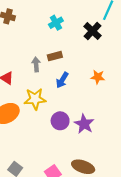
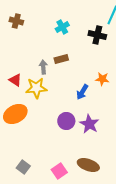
black cross: (92, 31) -> (97, 35), turned -30
blue arrow: (62, 80) -> (82, 92), moved
yellow star: (35, 99) -> (36, 88), moved

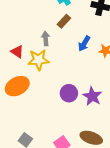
brown rectangle: (61, 59) -> (64, 21), moved, turned -32
blue arrow: (82, 92) -> (84, 44), moved

